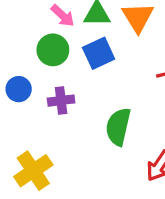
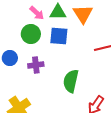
blue square: (99, 53) -> (59, 36), turned 30

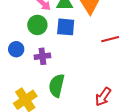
green semicircle: (71, 81) -> (57, 86), moved

